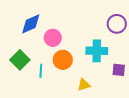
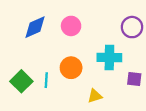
pink circle: (53, 38) -> (71, 26), moved
green square: (20, 60) -> (21, 81), moved

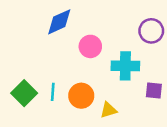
pink circle: (71, 26) -> (90, 46), moved
blue diamond: (35, 27) -> (59, 22), moved
orange circle: (71, 68) -> (81, 96), moved

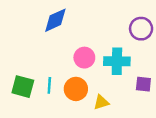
pink circle: (90, 46) -> (84, 58), moved
green square: (24, 93) -> (23, 87), turned -30

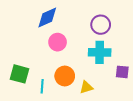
purple circle: (141, 29) -> (101, 25), moved
pink circle: (84, 58) -> (58, 42), moved
cyan line: (49, 85) -> (42, 86), moved

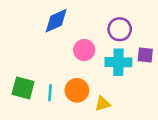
pink circle: (58, 42) -> (84, 50), moved
purple square: (122, 72) -> (145, 55), moved
cyan line: (42, 86) -> (50, 93), moved

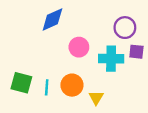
purple circle: (120, 29) -> (125, 28), moved
yellow triangle: (103, 104) -> (96, 98), turned -42

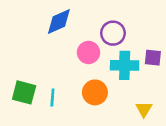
purple circle: (125, 28) -> (113, 33), moved
orange circle: (72, 85) -> (95, 92), moved
yellow triangle: (96, 98) -> (144, 109), moved

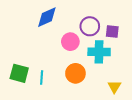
purple square: (153, 58) -> (112, 31), moved

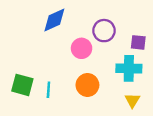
purple square: (112, 31) -> (138, 42), moved
cyan cross: (99, 52) -> (129, 68), moved

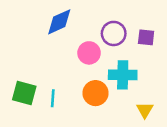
purple square: (138, 42) -> (146, 37), moved
cyan cross: (129, 68) -> (123, 75), moved

